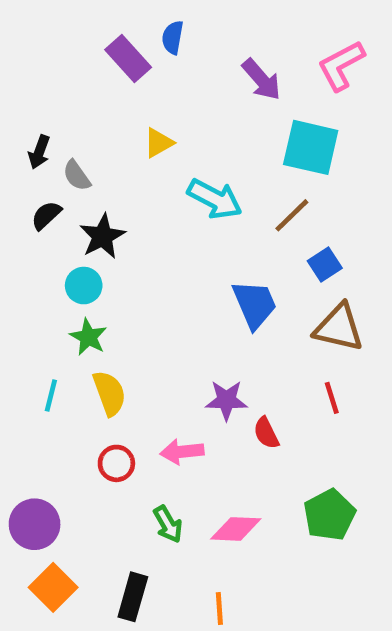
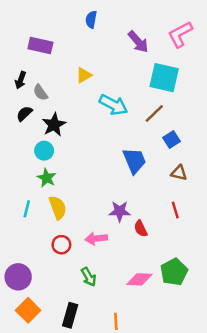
purple rectangle: (128, 59) -> (40, 45), moved, turned -35
brown triangle: (339, 328) -> (179, 173), size x0.6
pink diamond: (236, 529) -> (139, 279), moved

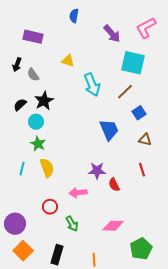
yellow triangle: (84, 75) -> (68, 61), turned 48
cyan arrow: (113, 105) -> (92, 85), turned 40
black semicircle: (24, 114) -> (20, 105), moved
red circle: (61, 245) -> (50, 207), moved
green pentagon: (174, 272) -> (141, 249), moved

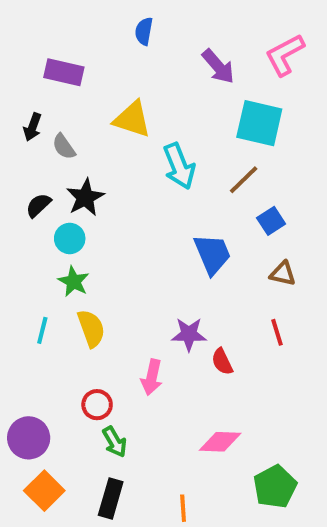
yellow triangle: (68, 61) -> (132, 119), size x1.5
pink arrow: (78, 193) -> (152, 377), turned -72
green arrow: (72, 224) -> (115, 442), moved

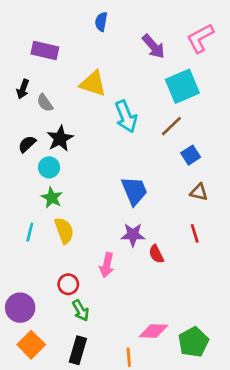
cyan square: (259, 123) -> (182, 86), turned -36
blue trapezoid: (212, 254) -> (134, 191), moved
pink diamond: (220, 442) -> (153, 331), moved

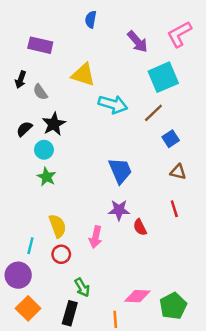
cyan arrow: (126, 117) -> (113, 104), turned -52
yellow semicircle: (64, 231) -> (58, 226), moved
cyan line: (30, 232) -> (30, 246), moved
green arrow: (81, 310) -> (82, 287), moved

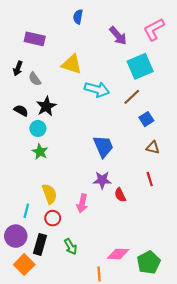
black semicircle: (24, 129) -> (21, 111), turned 72
black rectangle: (70, 313) -> (40, 244), moved

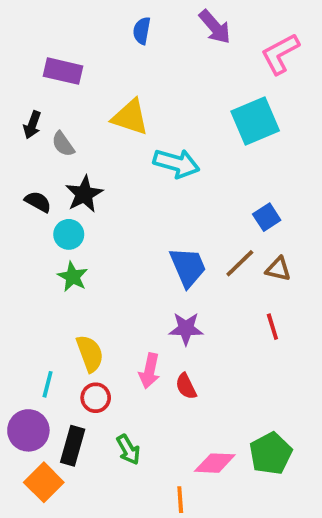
purple arrow: (118, 36) -> (215, 27), moved
brown line: (132, 97) -> (240, 263), moved
red semicircle: (120, 195) -> (186, 386), moved
green pentagon: (149, 262) -> (271, 453), moved

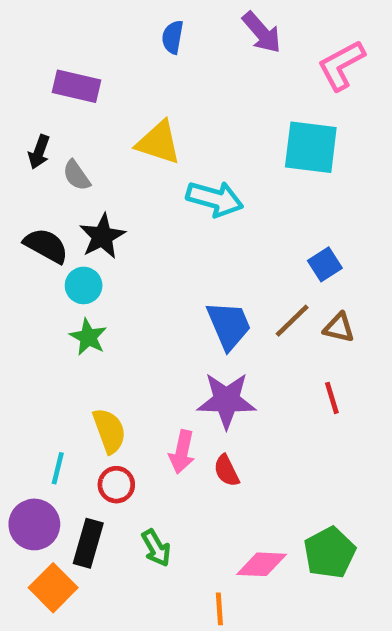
cyan square: (255, 121) -> (311, 147), turned 30
black semicircle: (38, 202) -> (46, 246), size x1.4
purple star: (186, 329) -> (226, 400), size x1.4

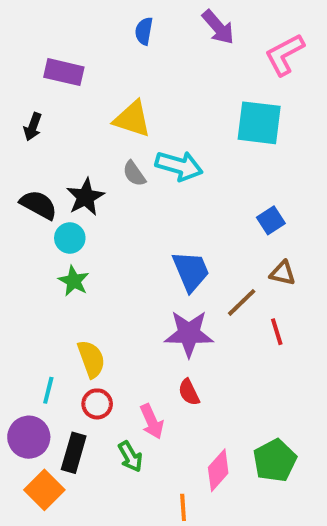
gray semicircle: (77, 175) -> (134, 174), moved
brown line: (292, 321) -> (242, 302), moved
pink arrow: (182, 452) -> (152, 421), moved, turned -36
pink diamond: (262, 564) -> (218, 470), turned -51

